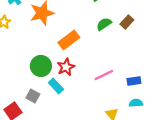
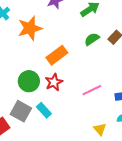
cyan rectangle: (56, 86) -> (44, 110), moved
gray square: (33, 96) -> (21, 111), size x1.5

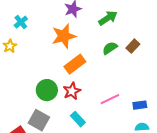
orange star: (30, 28) -> (64, 36), moved
cyan rectangle: (44, 110) -> (78, 119), moved

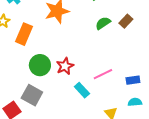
orange rectangle: (75, 64) -> (24, 34), moved, turned -30
cyan rectangle: (78, 119) -> (82, 90), moved

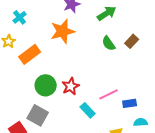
green semicircle: (103, 23) -> (109, 43), turned -91
orange rectangle: (24, 34) -> (30, 54), turned 30
blue rectangle: (133, 80) -> (130, 103), moved

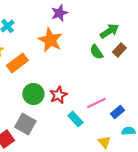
green arrow: (107, 13) -> (109, 31), moved
orange star: (63, 31) -> (50, 40), turned -30
blue rectangle: (130, 103) -> (117, 112), turned -32

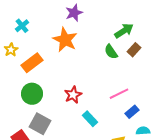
green circle: (33, 94) -> (32, 94), moved
pink line: (96, 103) -> (119, 94), moved

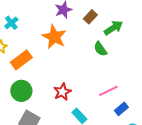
brown rectangle: (134, 50) -> (90, 17), moved

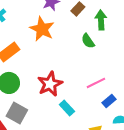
green arrow: (113, 28) -> (101, 20), turned -60
red star: (62, 92) -> (50, 84), size x1.4

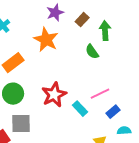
cyan rectangle: (67, 108) -> (80, 109), moved
gray square: (17, 113) -> (21, 124), turned -30

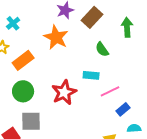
brown rectangle: (82, 20) -> (92, 17), size x1.5
green arrow: (105, 31) -> (127, 27), moved
cyan rectangle: (80, 109) -> (91, 75), moved, turned -42

